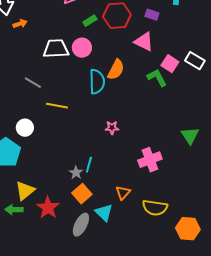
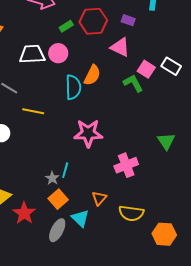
pink star: (112, 128) -> (88, 133), size x2.0

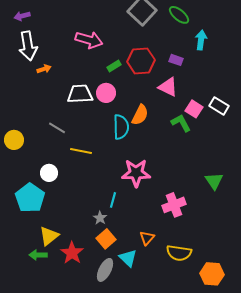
cyan line: (65, 170) -> (113, 200), moved

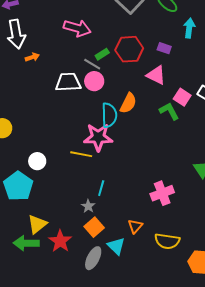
gray line: (57, 128) -> (92, 64), moved
yellow line: (81, 151) -> (81, 154), moved
pink star: (136, 173) -> (98, 137), moved
green arrow: (38, 255) -> (26, 243), size x1.4

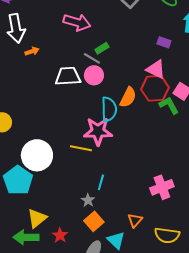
red hexagon: (129, 49) -> (155, 88), moved
white circle: (37, 161) -> (37, 155), size x1.8
red star: (60, 241) -> (60, 235), size x0.7

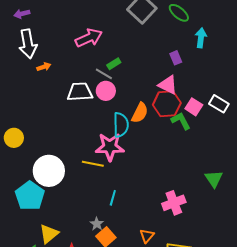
pink arrow: (77, 22) -> (89, 38), turned -40
purple rectangle: (164, 42) -> (176, 58), turned 48
gray star: (88, 200) -> (97, 224), moved

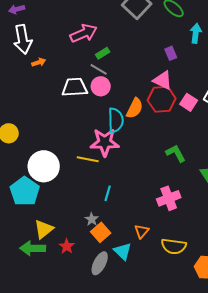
green rectangle: (114, 64) -> (103, 53), moved
green L-shape: (181, 121) -> (176, 153), moved

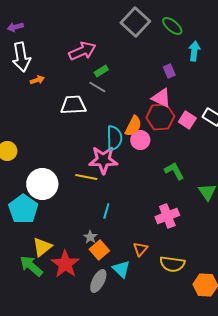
pink circle: (101, 86) -> (140, 140), moved
red star: (67, 246) -> (65, 264), size x1.8
green arrow: (33, 248) -> (31, 266), turned 40

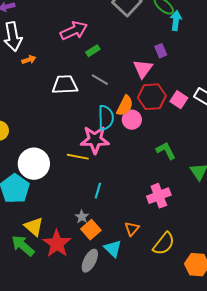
cyan arrow: (194, 51) -> (176, 21), moved
gray line: (97, 87) -> (100, 80), moved
pink triangle: (161, 98) -> (143, 69), moved, turned 40
yellow triangle: (42, 247) -> (34, 227), turned -40
yellow semicircle: (172, 264) -> (164, 244), turned -60

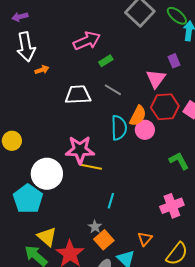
pink star: (95, 140) -> (80, 150), moved

